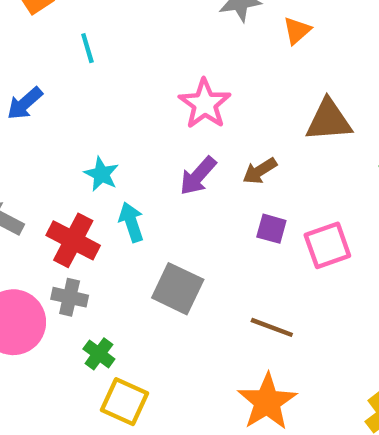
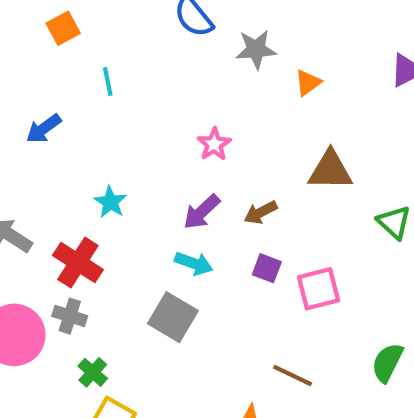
pink star: (205, 104) -> (214, 144), size x0.7
cyan arrow: (131, 222) -> (194, 263), moved, turned 123
brown line: (272, 327) -> (293, 375), moved

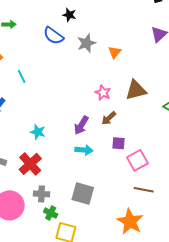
pink star: (214, 144) -> (103, 93), moved
red cross: (78, 262) -> (30, 164), turned 30
pink square: (319, 289) -> (137, 160), moved
gray cross: (70, 316) -> (41, 194), moved
gray square: (173, 317) -> (83, 193), moved

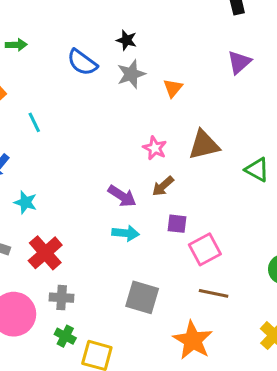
black star: (69, 15) -> (126, 40), moved
purple arrow: (81, 125) -> (122, 196), turned -90
cyan star: (38, 132) -> (25, 202), moved
gray square: (83, 193) -> (142, 297), moved
green cross: (51, 213) -> (65, 336), moved

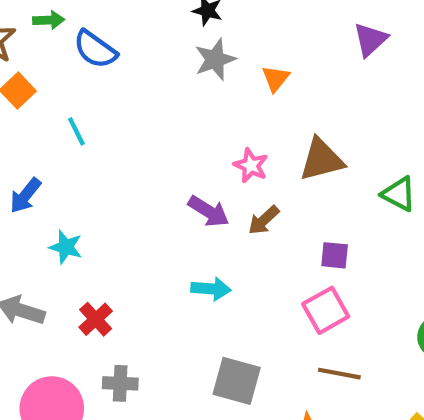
blue semicircle: (82, 62) -> (95, 49), moved
purple arrow: (122, 196) -> (209, 211), moved
purple square: (177, 224) -> (335, 255), moved
red cross: (45, 253) -> (96, 319), size x0.7

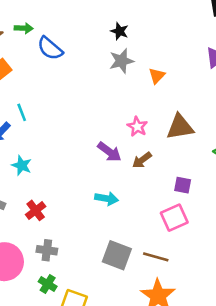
cyan line: (76, 131) -> (22, 112), moved
brown line: (339, 374) -> (156, 257), moved

